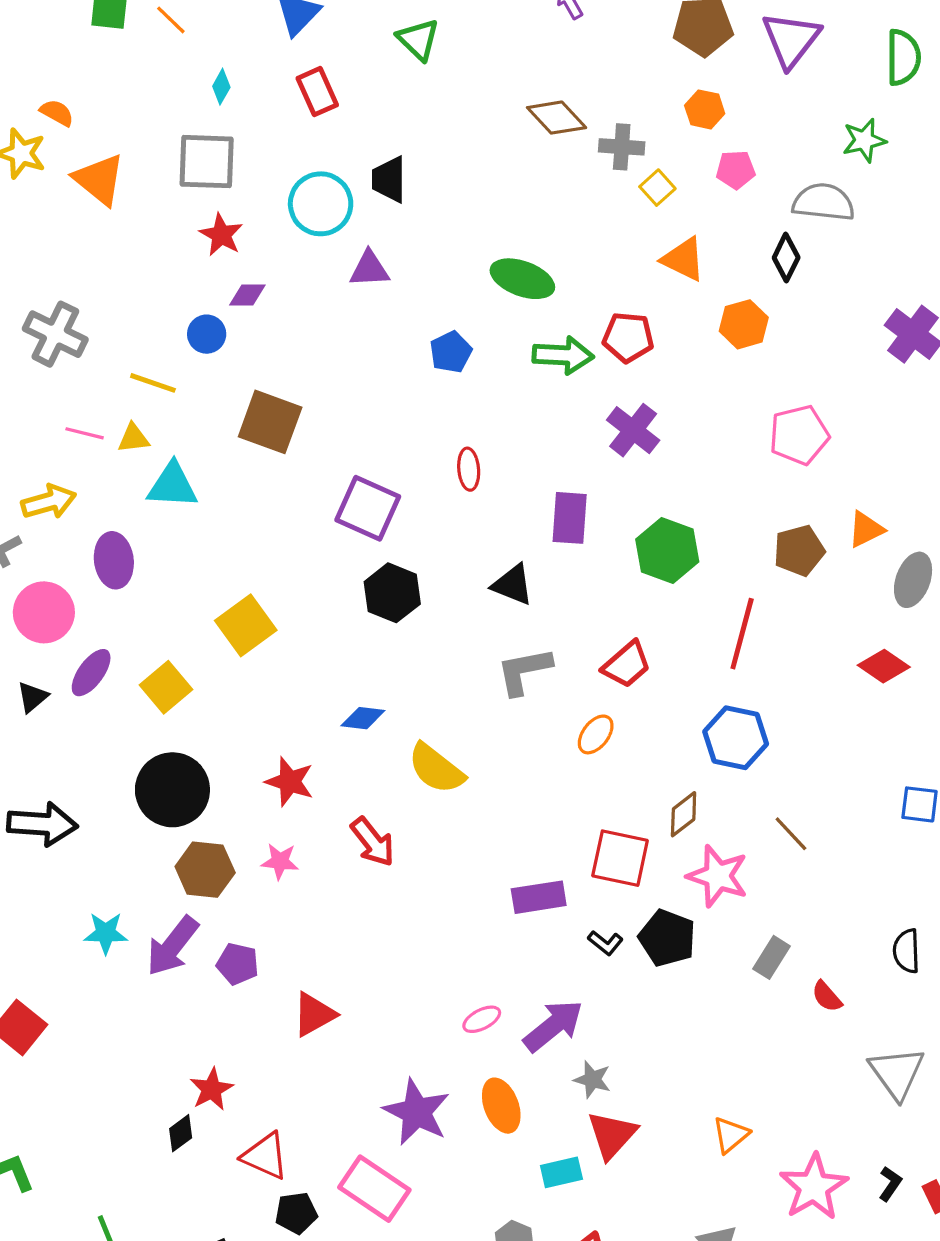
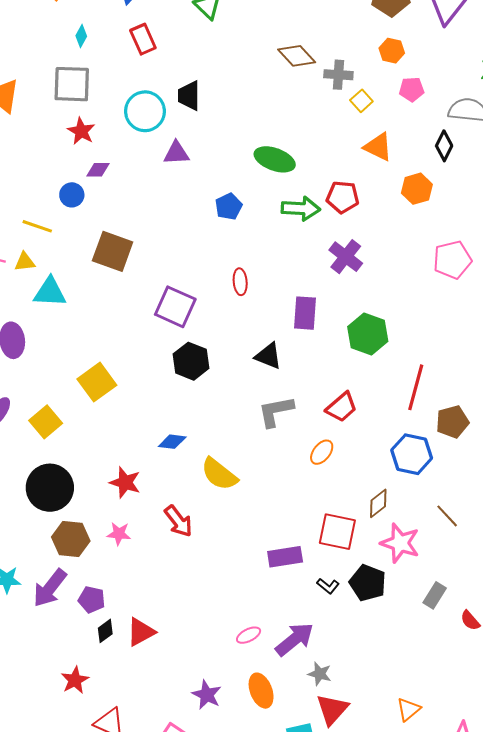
brown pentagon: (799, 551) -> (452, 422), moved
purple star: (417, 1112) -> (207, 695), size x0.7
black diamond: (181, 1133) -> (105, 631), moved

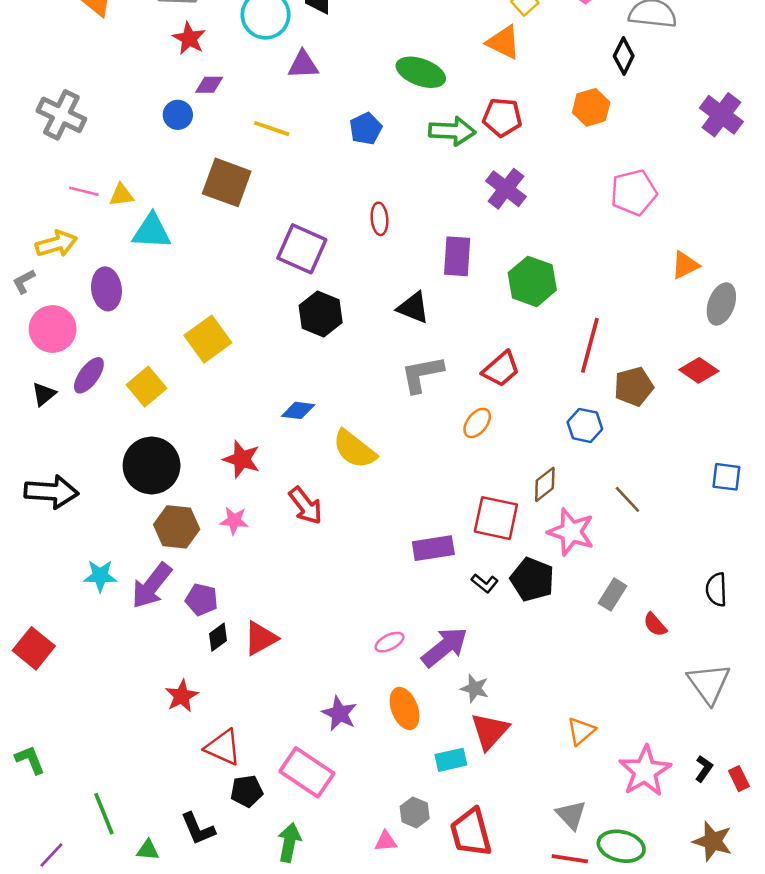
orange triangle: (378, 147) -> (503, 42), moved
yellow line: (37, 226) -> (272, 129), moved
blue hexagon: (412, 454) -> (585, 425), size x0.7

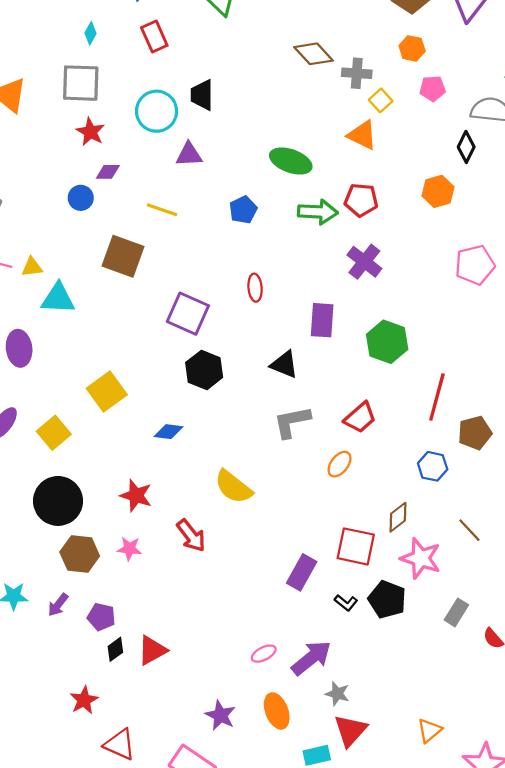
blue diamond: (298, 410) -> (168, 432), moved
purple rectangle: (433, 548) -> (302, 572), turned -52
purple arrow: (152, 586) -> (58, 605), size x0.6

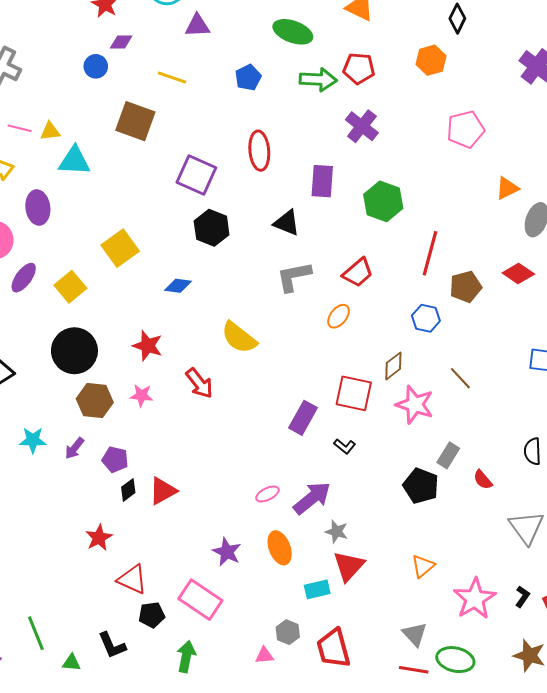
red ellipse: (255, 288) -> (259, 151), size x1.5
black pentagon: (387, 599) -> (421, 486), moved

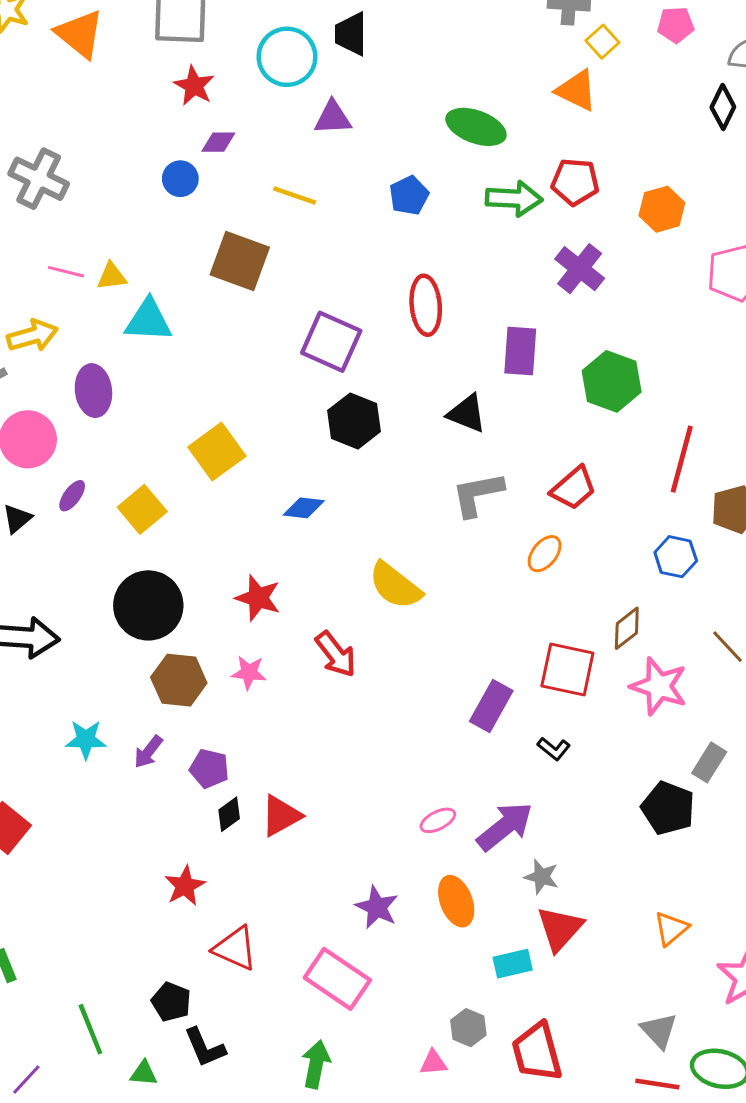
orange hexagon: (431, 60) -> (662, 209), moved
purple ellipse: (24, 278) -> (72, 496), size x0.7
black pentagon: (152, 615) -> (171, 1002), moved, turned 30

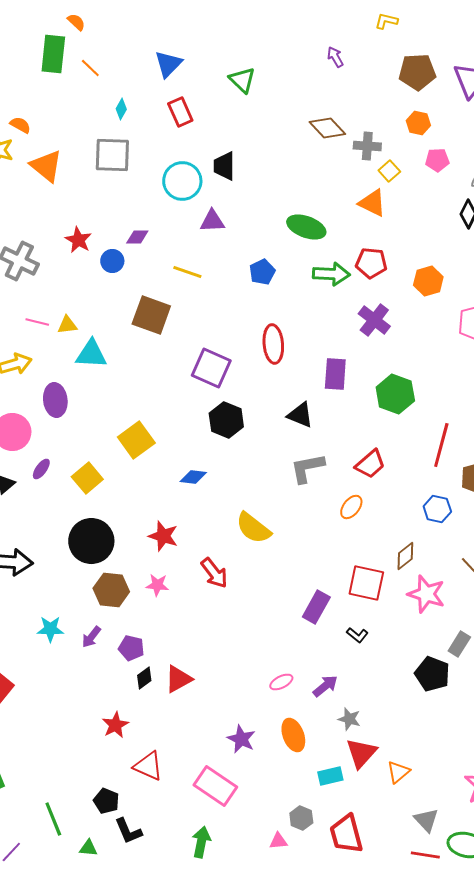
red star: (194, 86) -> (78, 240), moved
purple arrow: (505, 826) -> (325, 686), size x0.7
orange triangle: (671, 929) -> (398, 772), moved

